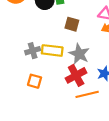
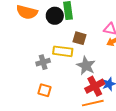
yellow rectangle: (52, 50) -> (63, 51), moved
red cross: (76, 75) -> (95, 86), moved

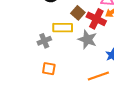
brown square: (80, 38) -> (78, 13), turned 32
red cross: (95, 86) -> (96, 19), moved, turned -30

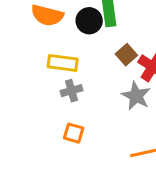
yellow rectangle: (63, 28) -> (63, 63), moved

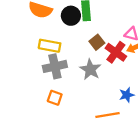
gray cross: (72, 91) -> (55, 66), size x1.5
gray star: (136, 96) -> (90, 69), moved

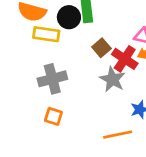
yellow rectangle: (50, 46) -> (46, 34), moved
gray star: (90, 69) -> (112, 79), moved

